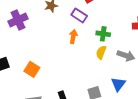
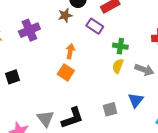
orange arrow: (73, 37) -> (70, 51), moved
orange square: (32, 69) -> (66, 72), moved

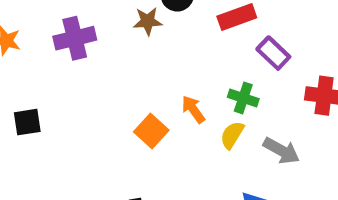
purple rectangle: (95, 26) -> (273, 53), moved
orange arrow: (70, 51) -> (193, 109), moved, turned -56
orange square: (66, 72) -> (151, 131), moved

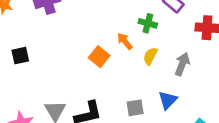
green cross: (243, 98) -> (148, 23), moved
gray arrow: (281, 151) -> (182, 64), turned -95

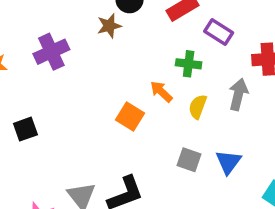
gray arrow: (182, 64) -> (238, 94), moved
gray square: (135, 108) -> (189, 160), moved, turned 36

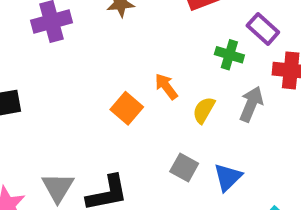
purple rectangle: (219, 32) -> (263, 29), moved
green cross: (189, 64) -> (229, 55), moved

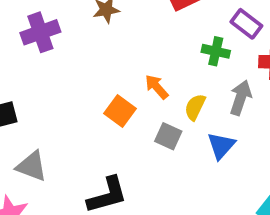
gray square: (184, 167) -> (168, 136), moved
blue triangle: (228, 177) -> (221, 146), moved
gray triangle: (58, 187) -> (32, 166), moved, turned -36

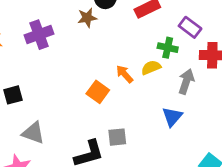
yellow semicircle: (195, 107) -> (151, 68), moved, turned 42
gray square: (168, 136) -> (117, 137), moved, turned -30

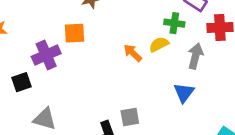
purple cross: (39, 35) -> (46, 55), moved
orange square: (98, 92) -> (75, 33), moved, turned -35

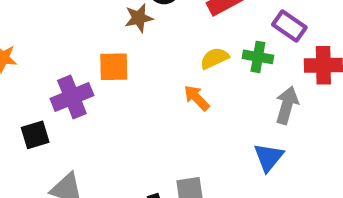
yellow semicircle: (159, 44) -> (214, 58), moved

